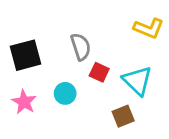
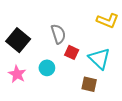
black square: (25, 55) -> (18, 40), turned -35
brown square: (123, 116) -> (89, 84), turned 35

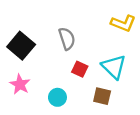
red square: (72, 52) -> (80, 69), moved
cyan circle: (47, 68) -> (57, 97), moved

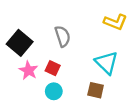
red square: (80, 69) -> (53, 68), moved
pink star: (20, 84) -> (28, 70), moved

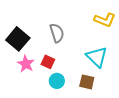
cyan circle: (54, 91) -> (57, 81), moved

